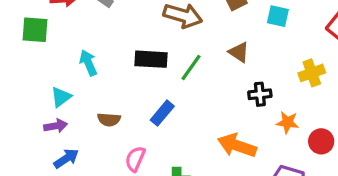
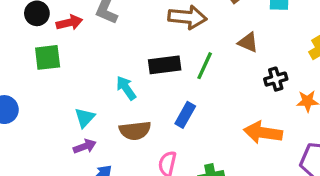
cyan arrow: (88, 63) -> (126, 88), moved
brown semicircle: (109, 119) -> (135, 131), size x1.4

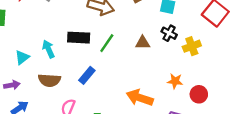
brown triangle: (248, 42) -> (143, 43), moved, turned -35
black cross: (276, 79) -> (169, 33), moved, turned 35
cyan triangle: (85, 118) -> (22, 57), moved

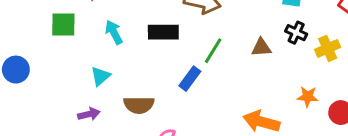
black rectangle: (79, 38) -> (163, 32), moved
cyan arrow: (48, 49) -> (114, 32), moved
blue rectangle: (87, 75) -> (190, 79), moved

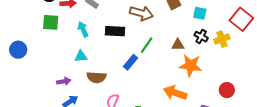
yellow cross: (328, 48) -> (222, 39), moved
cyan triangle: (100, 76) -> (81, 56), moved, turned 32
orange star: (308, 97) -> (191, 65), moved, size x1.6

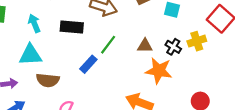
black cross: (201, 37) -> (173, 47), moved
cyan triangle: (81, 56) -> (30, 55), size x1.5

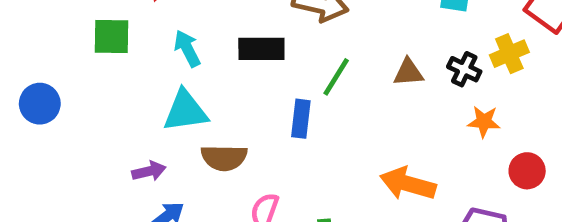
blue rectangle: (88, 64) -> (301, 119), turned -30
orange star: (159, 71) -> (484, 122), moved, size x0.6

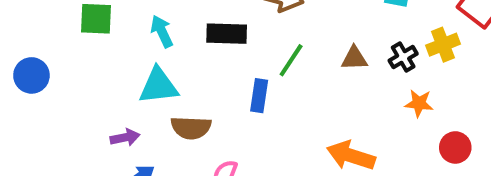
black cross: (464, 69) -> (403, 57), turned 32

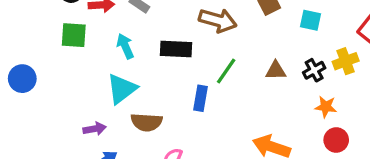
cyan triangle: (158, 86) -> (122, 89), turned -32
red circle: (455, 147) -> (336, 140), moved

